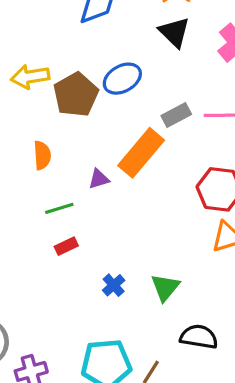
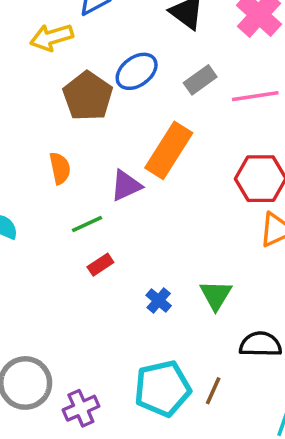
yellow arrow: (30, 77) -> (52, 37), moved
gray rectangle: (176, 115) -> (200, 80), moved
purple triangle: (99, 179) -> (126, 186), size x1.4

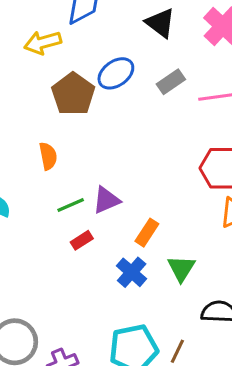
orange rectangle: (169, 150) -> (147, 233), moved, size x0.6
purple triangle: (126, 186) -> (106, 200), moved
blue cross: (159, 301) -> (132, 272), size x1.4

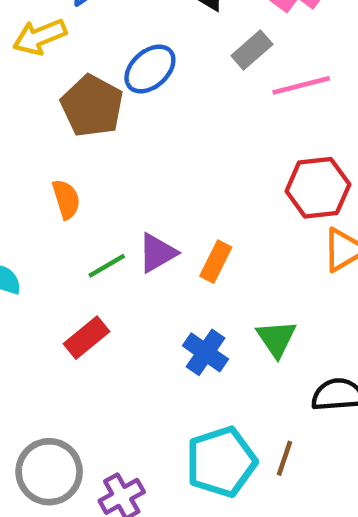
gray rectangle: (171, 82) -> (252, 50), moved
orange rectangle: (147, 233) -> (216, 262), moved
red rectangle: (82, 240) -> (87, 338), moved, size x1.4

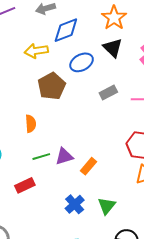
gray rectangle: (252, 50) -> (108, 93), moved
blue ellipse: (150, 69) -> (82, 62), moved

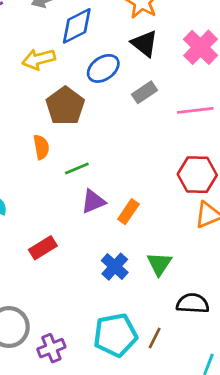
gray rectangle: (108, 93) -> (144, 92), moved
orange semicircle: (31, 124) -> (41, 147), moved
green line: (41, 157) -> (77, 168), moved

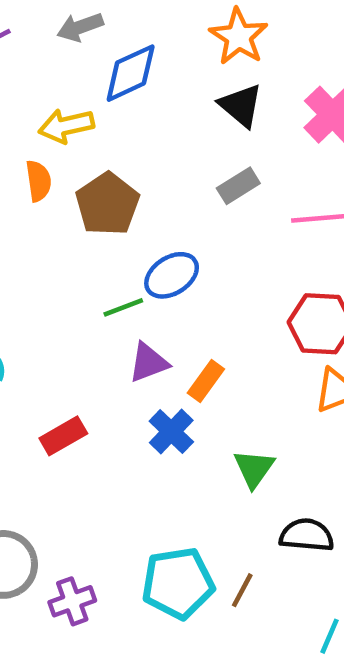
blue ellipse: (103, 68) -> (172, 275), moved
orange semicircle: (41, 147) -> (38, 181), moved
blue cross: (115, 267) -> (171, 432), moved

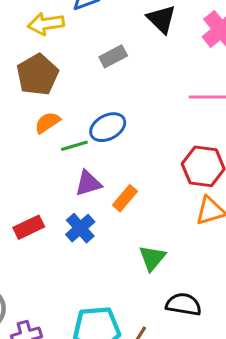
orange semicircle: (38, 181) -> (47, 123), moved, turned -120
gray rectangle: (238, 186) -> (113, 56), moved
brown pentagon: (107, 204) -> (37, 75), moved
blue cross: (171, 432) -> (80, 228), moved

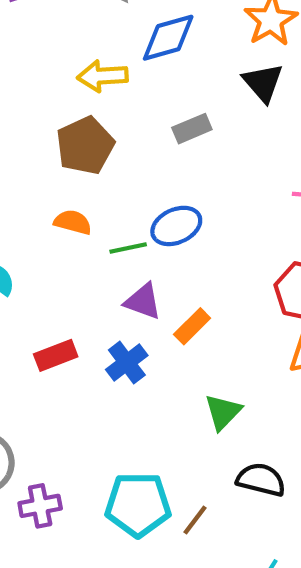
orange semicircle: (47, 123) -> (73, 222), moved, turned 44
purple triangle: (88, 183) -> (143, 301), turned 32

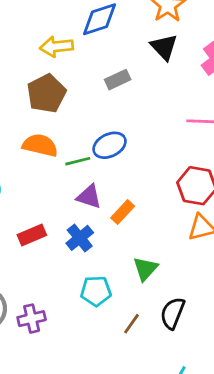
orange semicircle: (73, 222) -> (40, 145), size x1.4
black semicircle: (261, 480) -> (173, 313), turned -80
cyan pentagon: (138, 505) -> (96, 291), moved, size x0.7
purple cross: (40, 506) -> (32, 319), moved
brown line: (195, 520) -> (132, 324), moved

